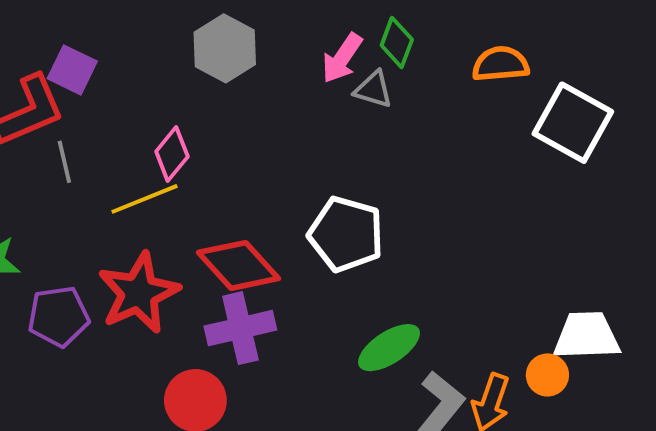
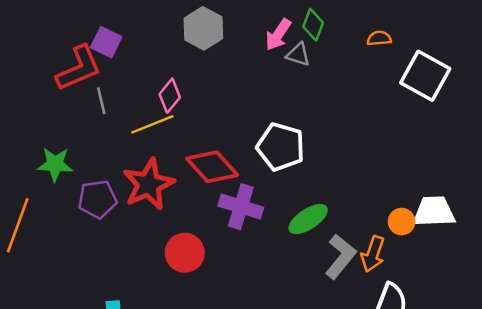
orange semicircle: (501, 64) -> (379, 38), size x0.7
purple cross: (240, 328) -> (241, 207), moved, turned 30
orange circle: (547, 375) -> (402, 222), moved

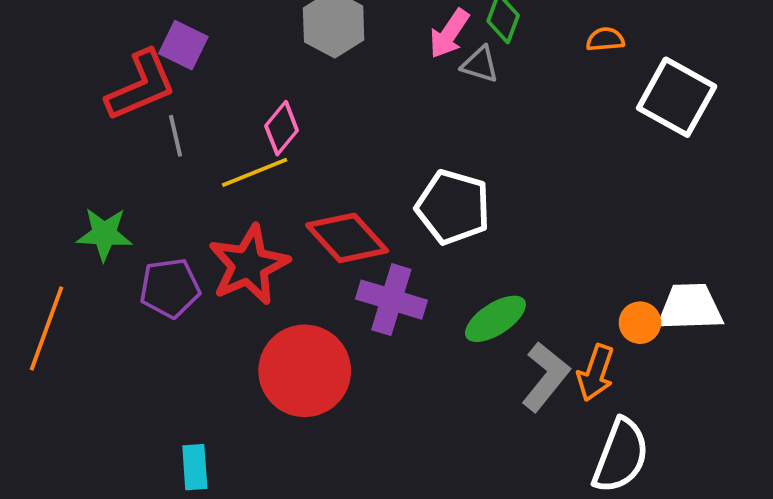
red circle: (185, 253) -> (305, 371), size x1.5

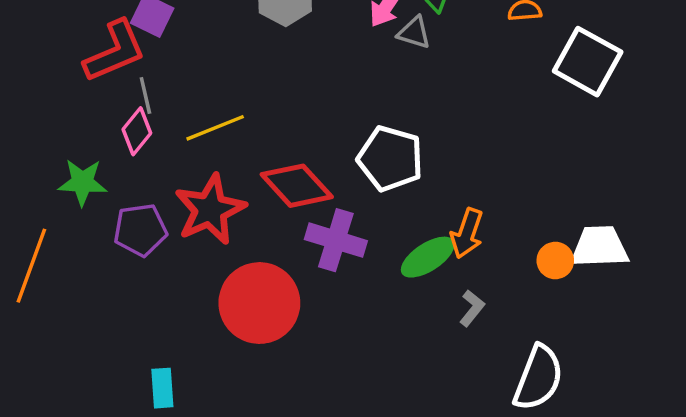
pink diamond: (282, 128) -> (137, 131), moved
orange arrow: (596, 373) -> (467, 233), moved
gray L-shape: (546, 377) -> (472, 308), size x0.6

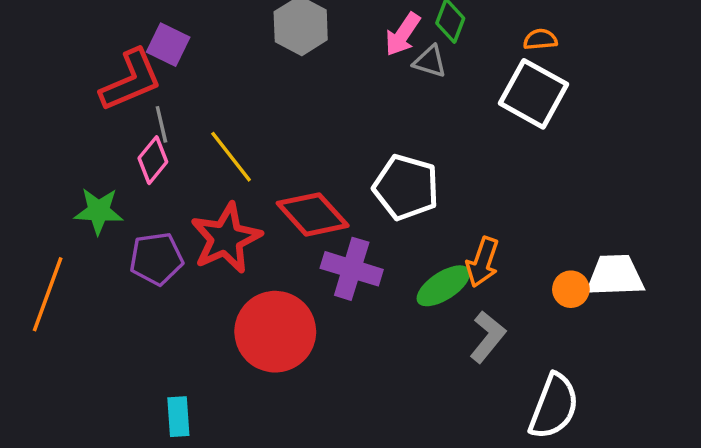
white square: (588, 62) -> (534, 94), moved
yellow line: (215, 128) -> (231, 157), turned 74
gray L-shape: (472, 308) -> (488, 337), size x1.4

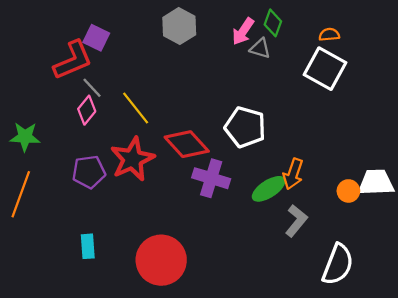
gray line: (161, 124) -> (92, 88), turned -30
green star: (99, 211) -> (25, 137), moved
red circle: (275, 332) -> (161, 260), moved
cyan rectangle: (178, 417) -> (88, 246), moved

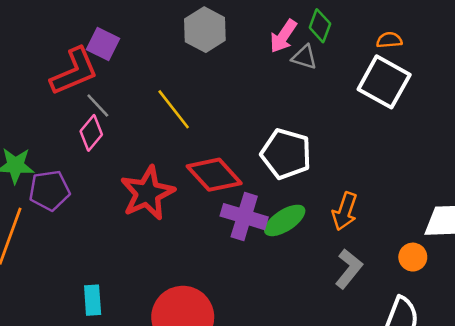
yellow line: (136, 108) -> (174, 109), moved
purple pentagon: (89, 172) -> (49, 190), moved
green ellipse: (269, 189) -> (285, 220), moved
orange circle: (348, 191) -> (413, 257), moved

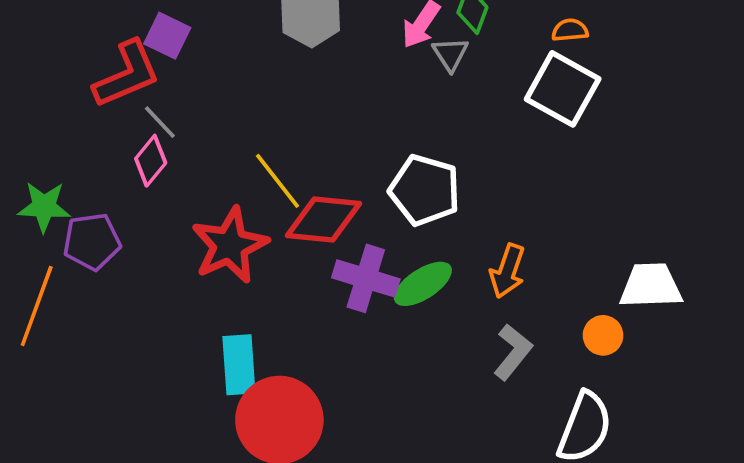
gray triangle: (304, 57) -> (450, 54), turned 40
yellow line: (174, 109) -> (278, 181), moved
red diamond: (214, 175) -> (324, 220), turned -42
cyan rectangle: (93, 300) -> (239, 365), moved, size x1.4

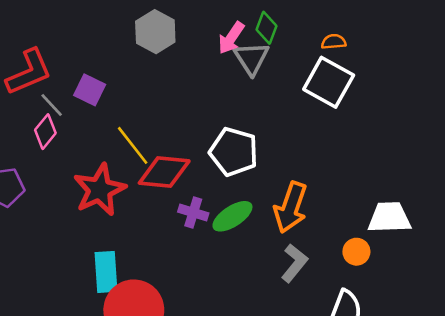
purple square: (167, 36) -> (90, 90), moved
gray triangle: (450, 54) -> (251, 58), size x1.4
orange arrow: (507, 271) -> (291, 207), size x1.4
purple cross: (366, 278) -> (193, 212), size x0.7

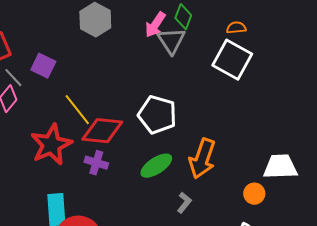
purple cross: (193, 212) -> (96, 163), moved
gray L-shape: (294, 263) -> (184, 203), moved, size x0.7

